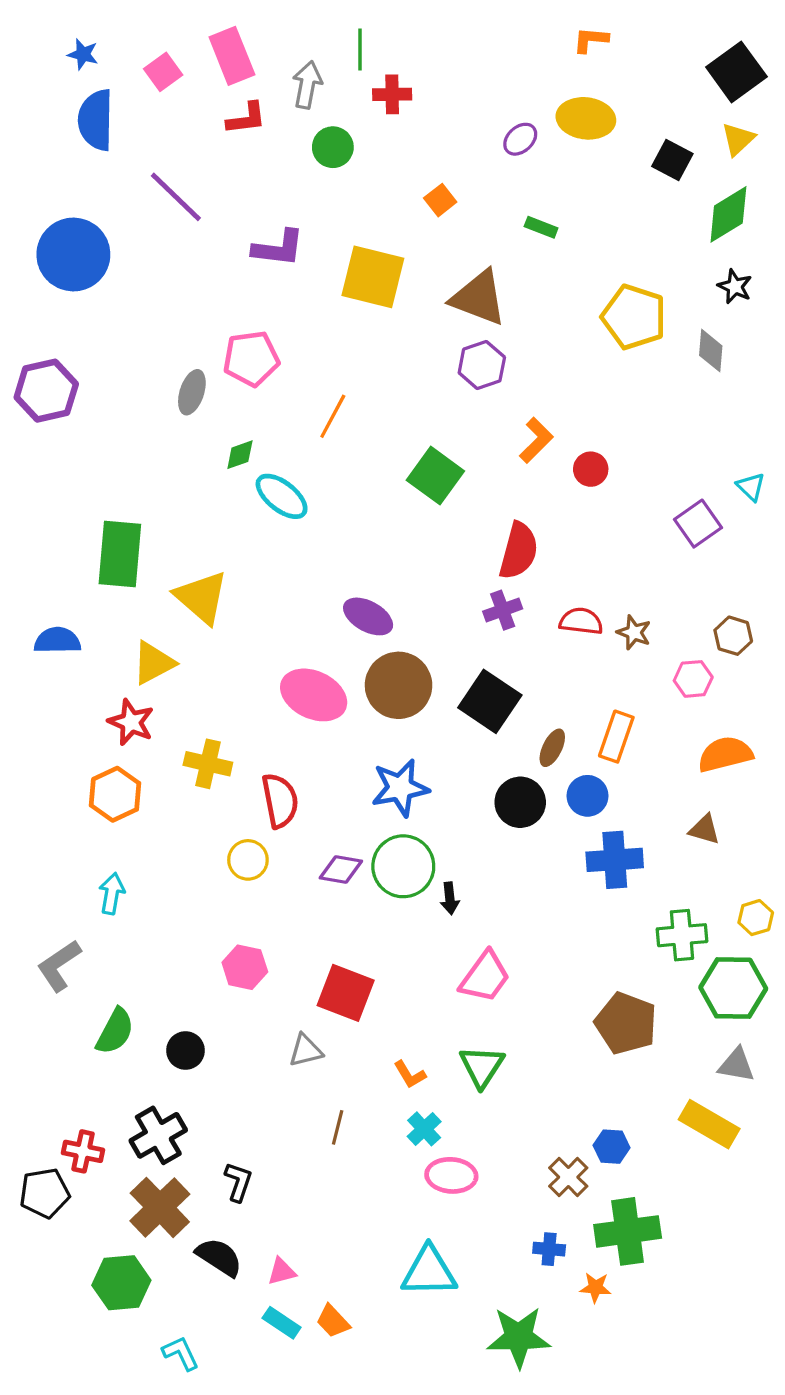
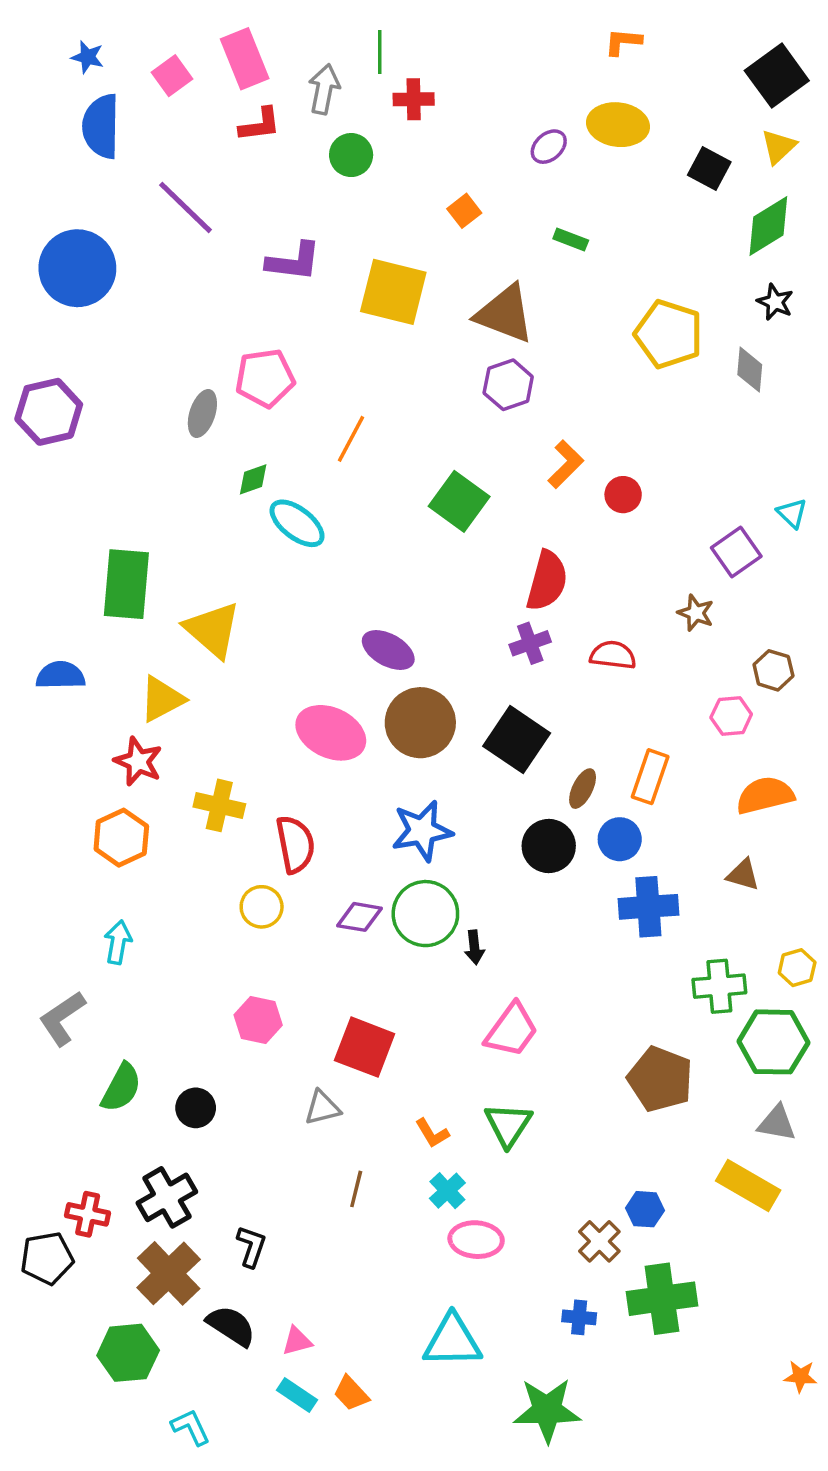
brown star: (634, 632) -> (696, 613), moved
orange star: (596, 1288) -> (800, 1376), moved

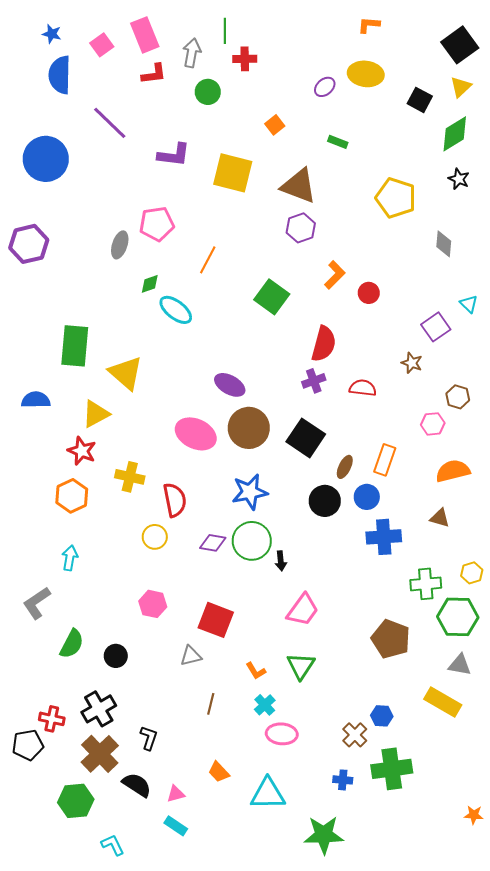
gray diamond: (750, 370) -> (444, 244), moved
orange trapezoid: (351, 1393) -> (219, 772), moved

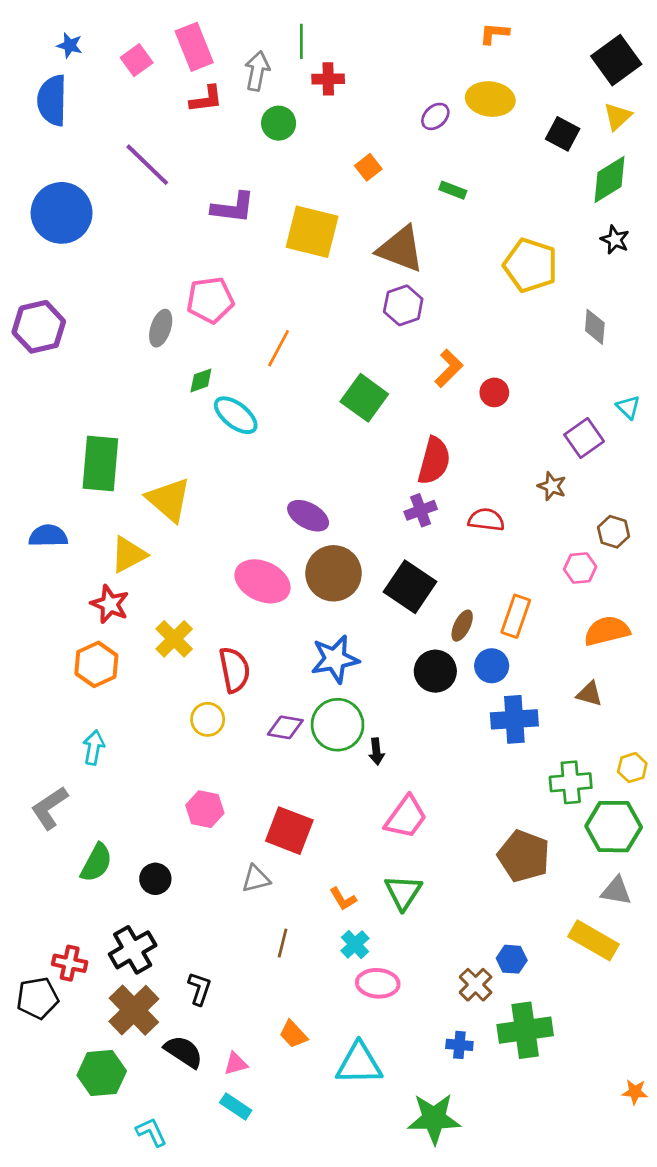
blue semicircle: (60, 75) -> (52, 100), moved
yellow cross: (130, 477) -> (174, 639), turned 32

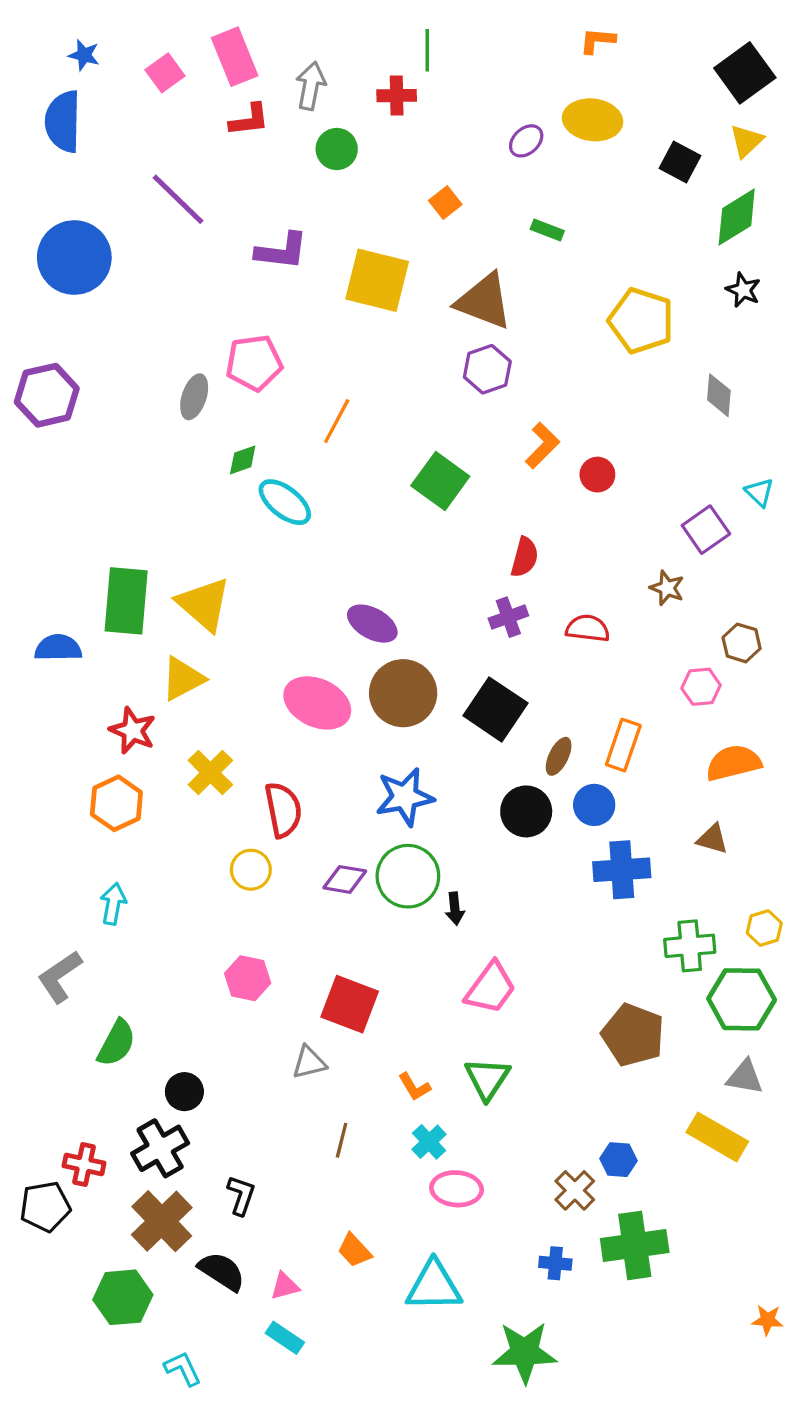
green line: (301, 41) -> (427, 50), moved
red semicircle: (434, 461) -> (525, 557), size x0.7
green rectangle: (100, 463) -> (126, 601), moved
yellow triangle: (129, 555) -> (183, 679), moved
black circle: (155, 879) -> (184, 1092), moved

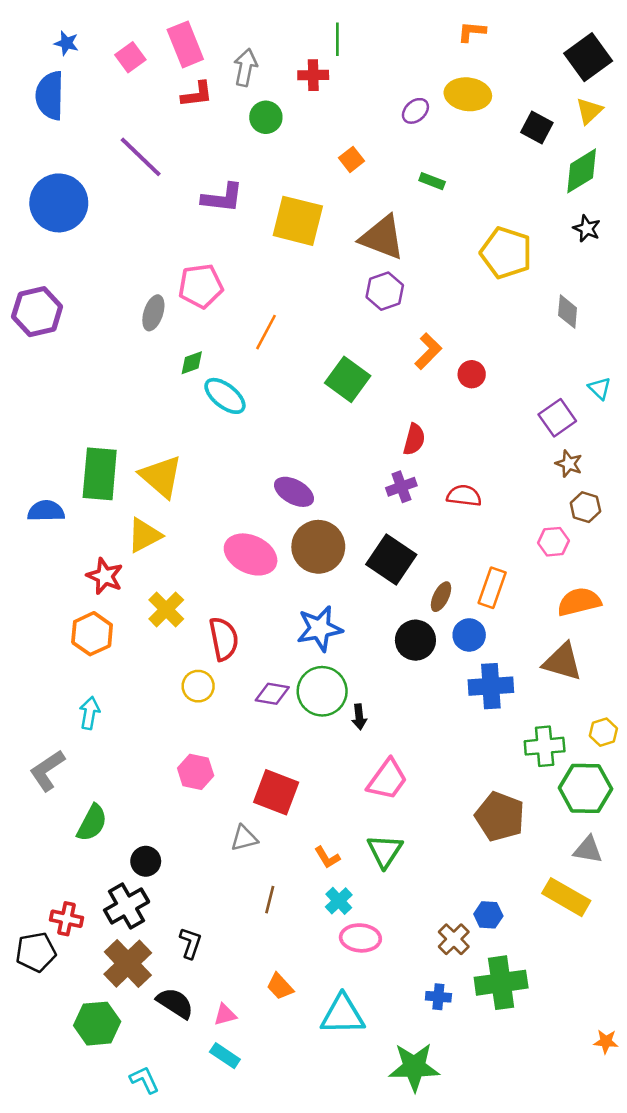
brown star: (667, 588) -> (569, 464), moved
brown triangle: (712, 839) -> (562, 662), size x1.6

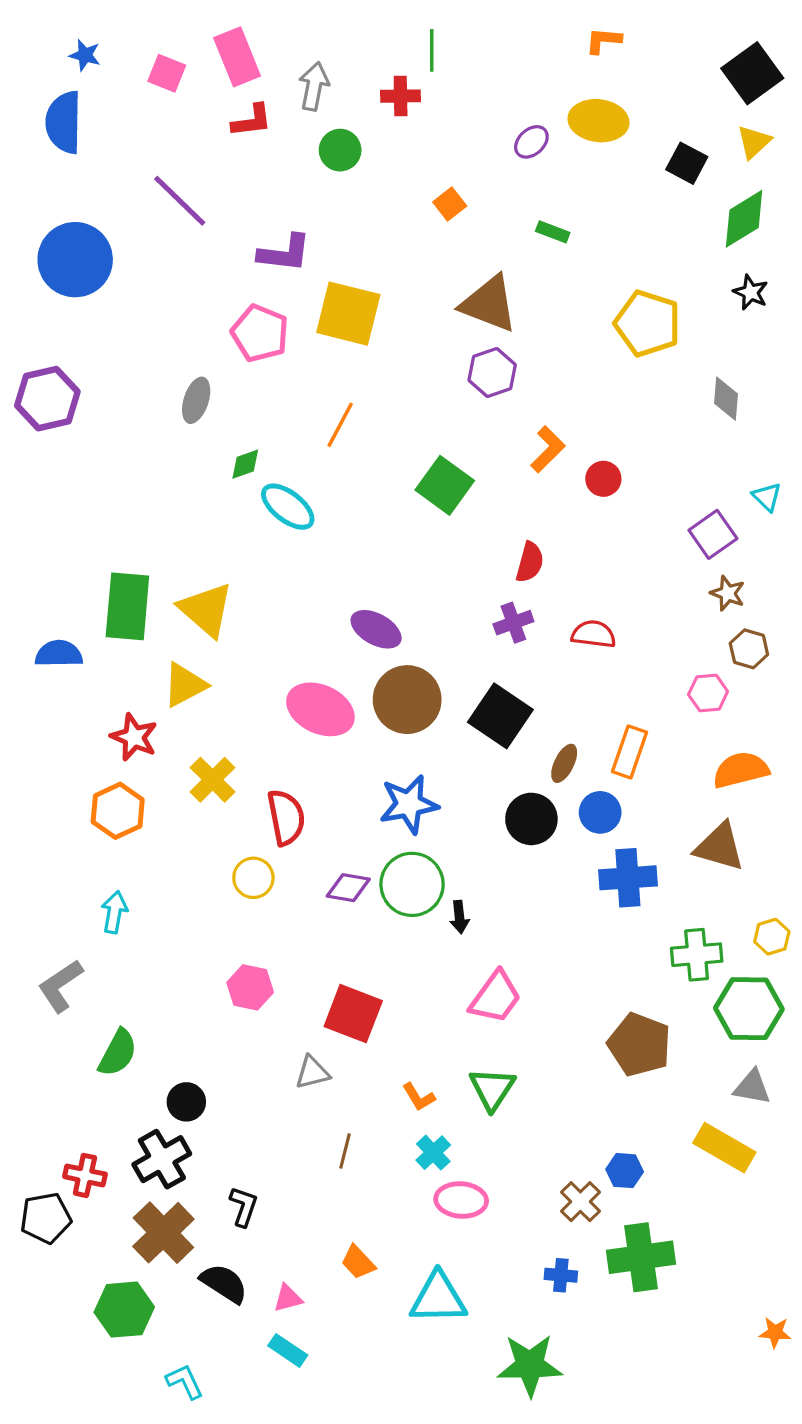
pink square: (130, 57) -> (167, 73), turned -32
yellow square: (298, 221) -> (348, 314), moved
pink pentagon: (201, 286) -> (260, 333), moved, turned 30

